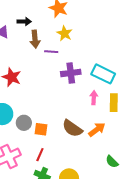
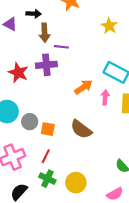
yellow star: (65, 33) -> (109, 26), moved
purple cross: (71, 73) -> (46, 65), moved
orange arrow: (97, 130) -> (83, 87), moved

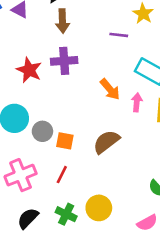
purple line: (61, 47) -> (119, 35), moved
orange arrow: (83, 87) -> (110, 89), turned 84
brown semicircle: (81, 129) -> (106, 142), turned 105
green cross: (47, 179) -> (66, 214), moved

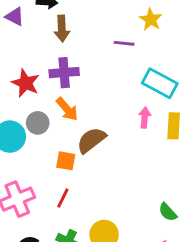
orange arrow: (110, 89) -> (67, 109), moved
gray circle: (42, 131) -> (38, 123), moved
brown semicircle: (106, 142) -> (91, 140), moved

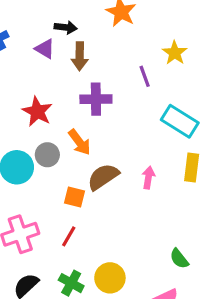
purple triangle: (15, 17) -> (45, 49), moved
purple line: (124, 43) -> (145, 76), turned 60
purple cross: (64, 73) -> (96, 99), moved
pink arrow: (145, 118) -> (148, 178), moved

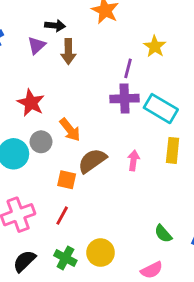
purple triangle: (45, 49) -> (37, 45), turned 48
purple line: (145, 76) -> (128, 68), turned 36
purple cross: (96, 99) -> (125, 99), moved

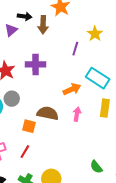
brown arrow: (68, 52) -> (43, 25), moved
purple cross: (125, 99) -> (36, 64), moved
orange arrow: (70, 130) -> (72, 89), moved, turned -78
brown semicircle: (92, 161) -> (48, 113), turned 45

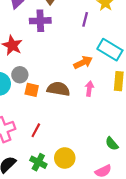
purple cross: (36, 64) -> (40, 21), moved
orange square: (29, 126) -> (32, 90), moved

